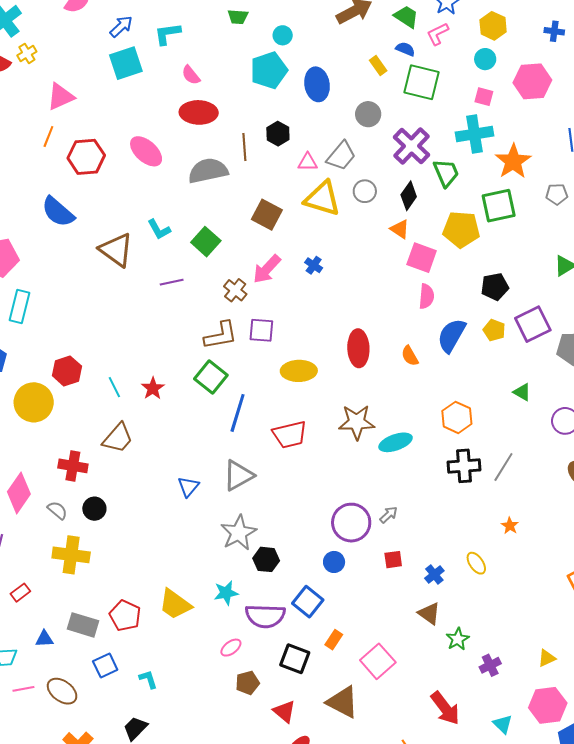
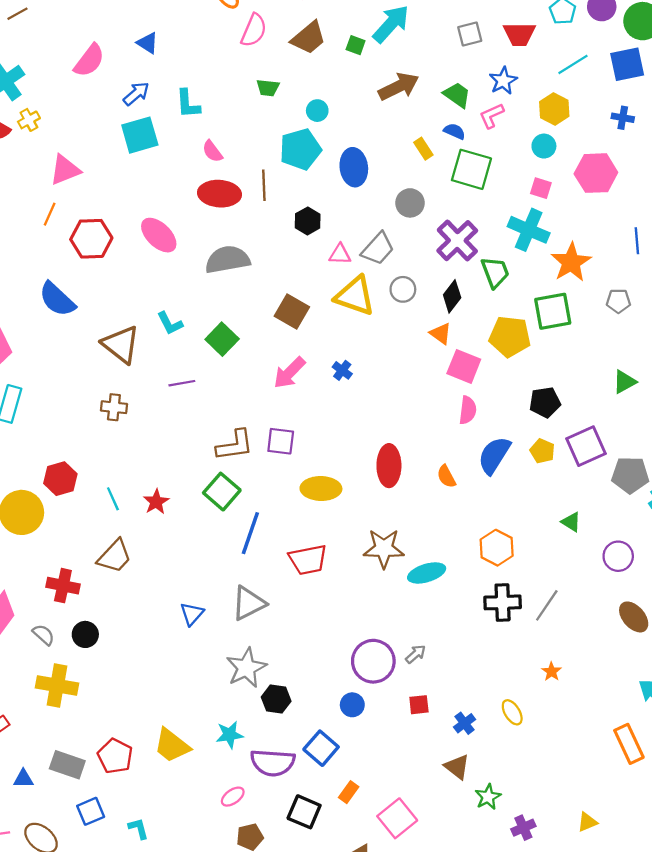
cyan L-shape: (167, 34) -> (188, 104), turned -88
cyan cross: (474, 134) -> (529, 230), turned 30
brown line: (244, 147) -> (264, 185), moved
brown cross: (235, 290) -> (114, 407), moved, turned -35

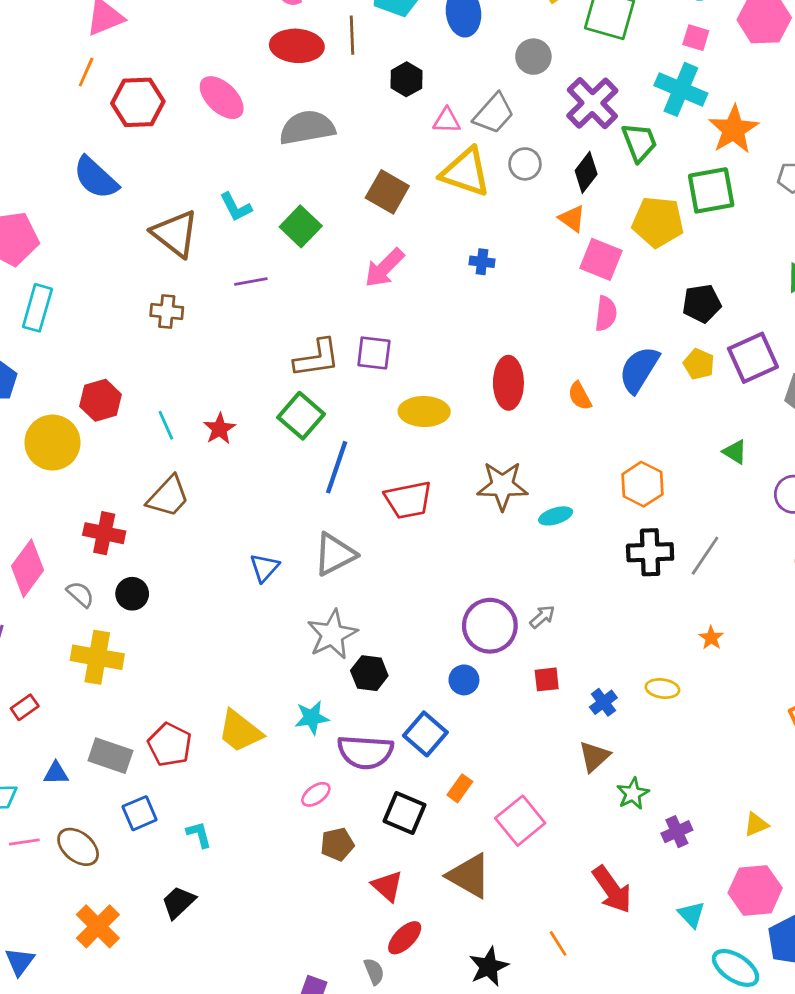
blue cross: (342, 370) -> (482, 262), moved, turned -30
cyan ellipse: (427, 573) -> (556, 516), size x0.7
yellow ellipse: (512, 712) -> (662, 689), turned -50
brown triangle: (457, 767) -> (594, 756), turned 40

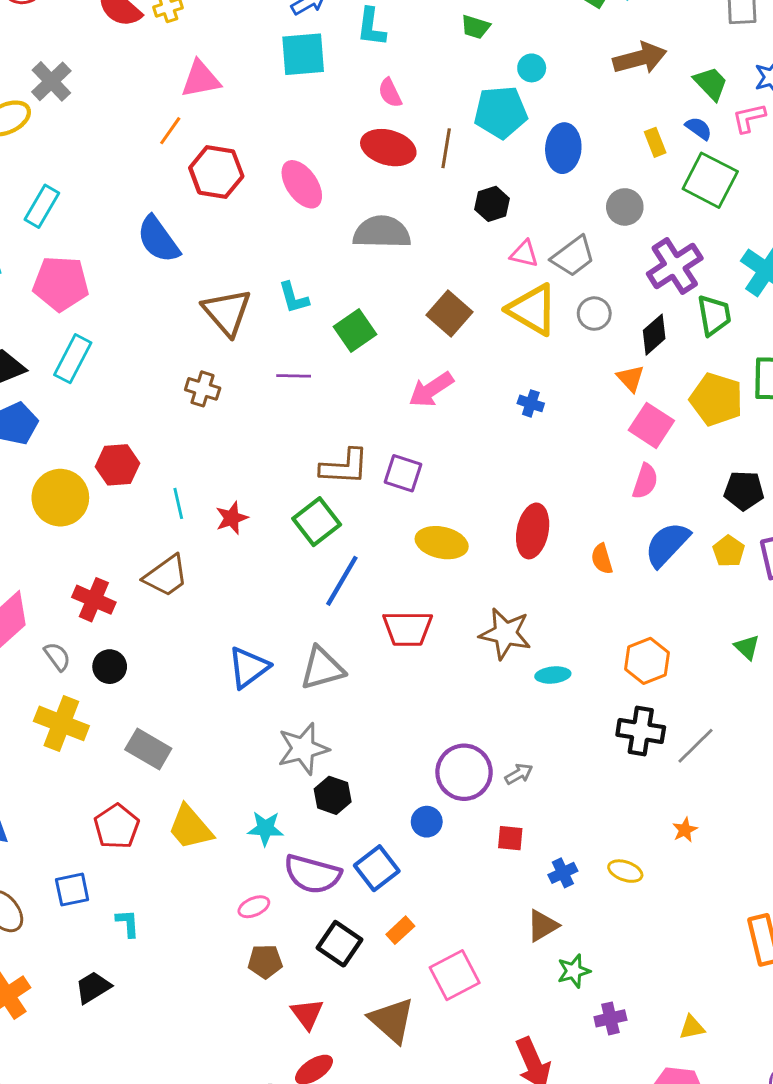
blue triangle: (264, 568) -> (248, 667), size x1.4
gray rectangle: (110, 756) -> (148, 749), moved

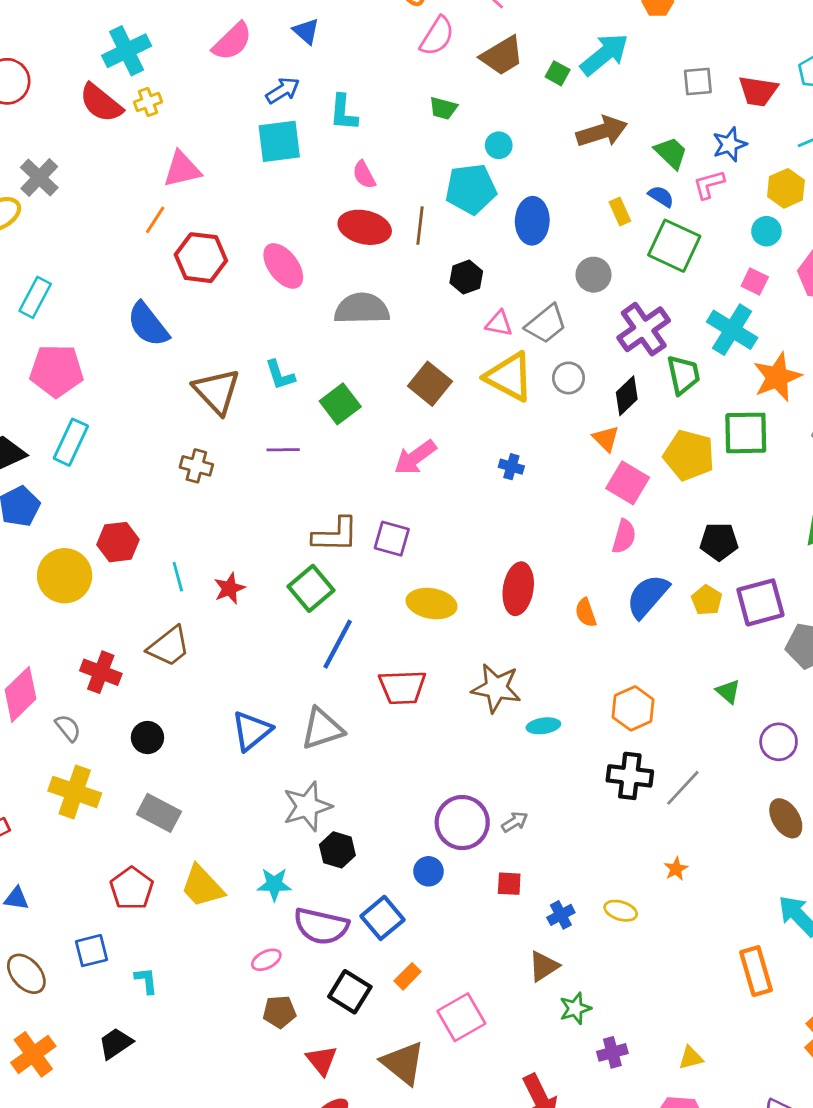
black circle: (110, 667) -> (147, 738), moved

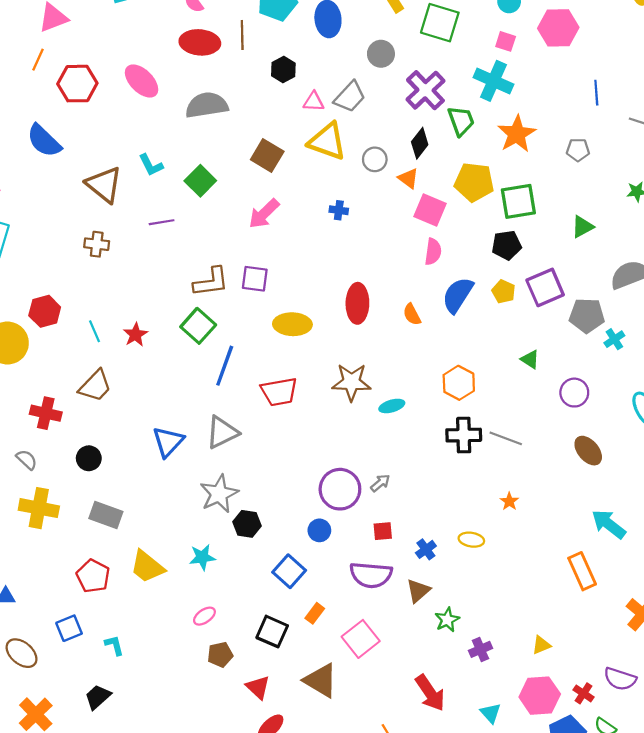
orange star: (777, 377) -> (517, 134), moved
gray circle: (569, 378) -> (375, 159), moved
green square: (746, 433) -> (518, 201), moved
gray line: (683, 788) -> (506, 438), turned 76
purple semicircle: (321, 926) -> (371, 575), moved

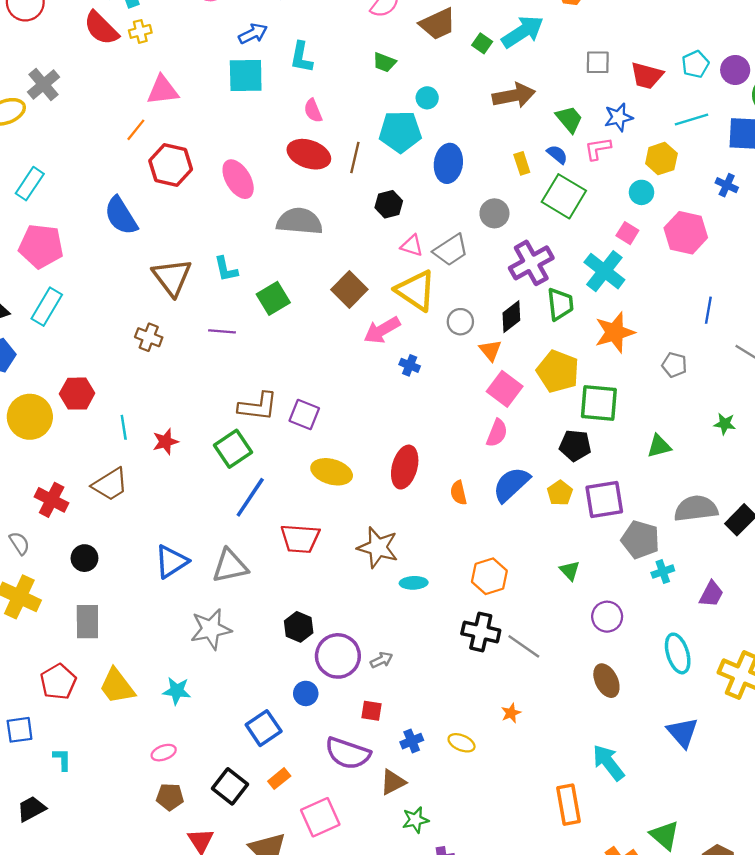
pink arrow: (264, 214) -> (382, 330), moved
gray rectangle: (106, 515) -> (87, 622), turned 56
black hexagon: (247, 524) -> (299, 627), moved

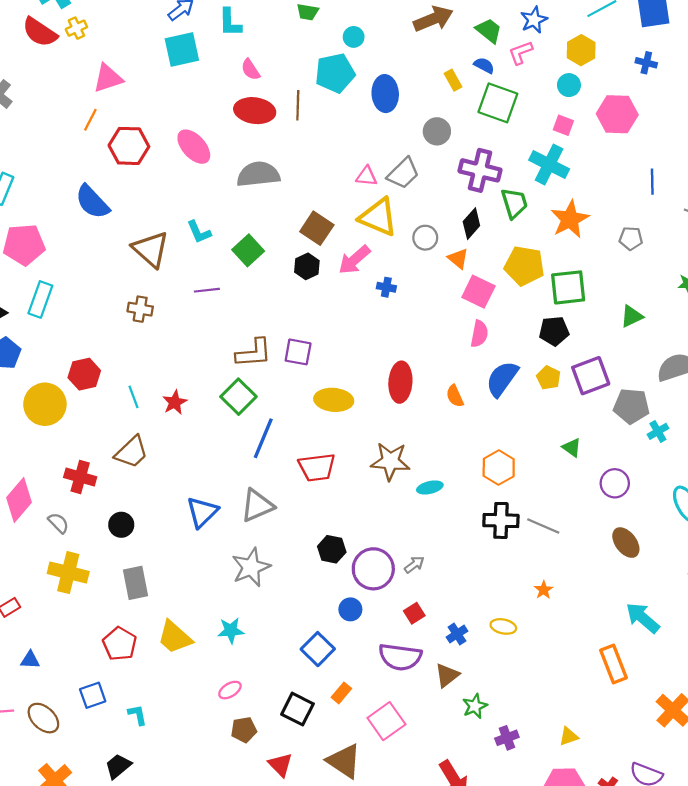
black hexagon: (389, 204) -> (307, 266), moved
purple cross: (531, 263) -> (480, 170), turned -36
red square: (371, 711) -> (414, 613), turned -30

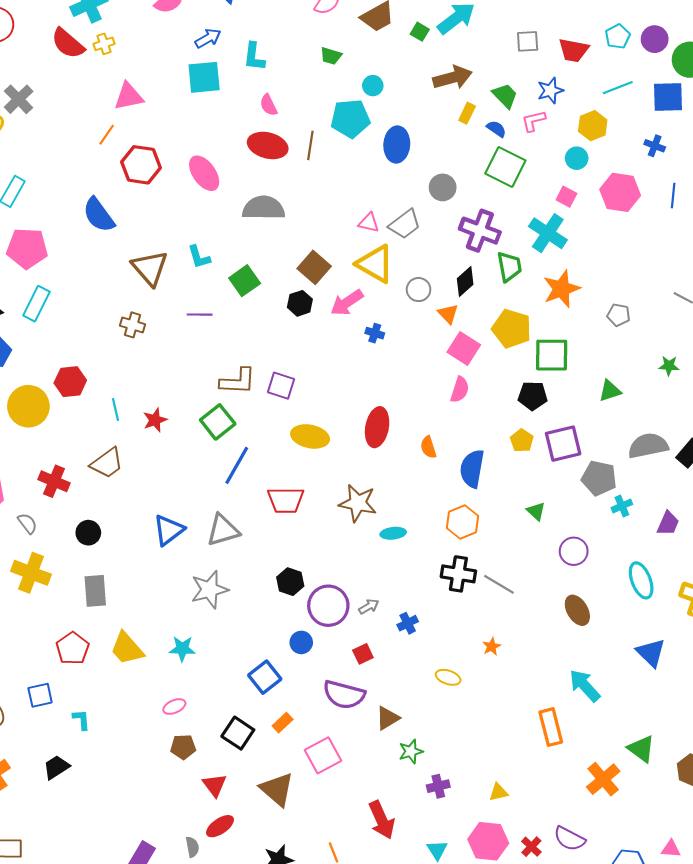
yellow rectangle: (453, 80) -> (467, 113), moved, turned 48
blue line: (652, 182) -> (673, 196), moved
blue semicircle: (502, 379) -> (472, 469), moved, turned -33
blue cross: (457, 634) -> (408, 623), moved

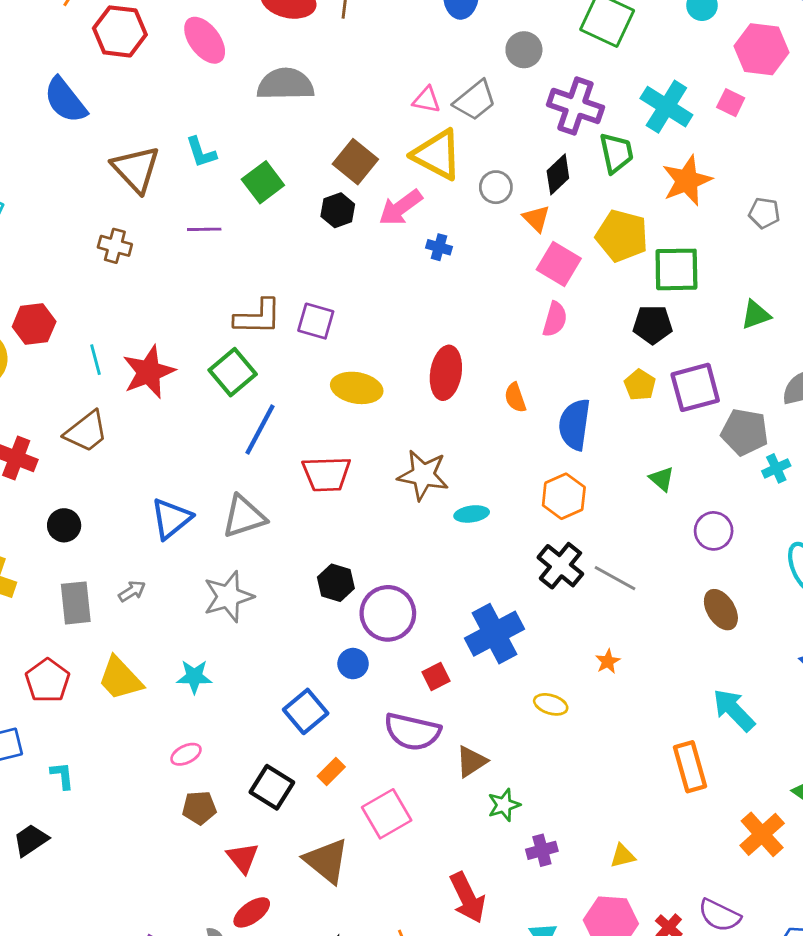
pink square: (566, 197) -> (731, 103), moved
red star: (155, 420) -> (149, 372), size x1.6
black cross: (458, 574) -> (560, 566), turned 32
gray arrow: (369, 607) -> (132, 591), moved
blue cross: (408, 623) -> (495, 634), size x2.0

